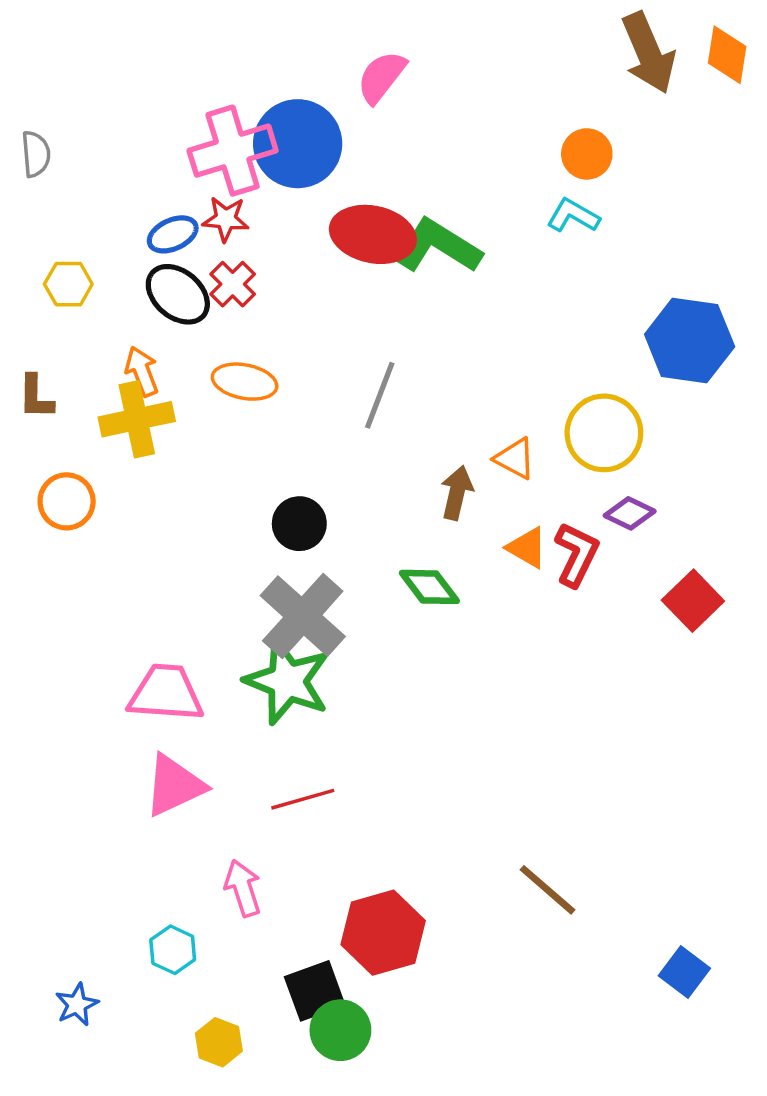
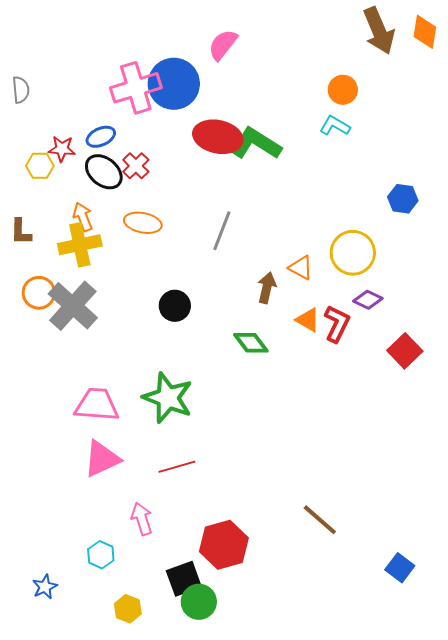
red star: (226, 219) -> (62, 149), moved
blue hexagon: (690, 341) -> (403, 199), size x0.6
gray cross: (303, 616) -> (73, 306), moved

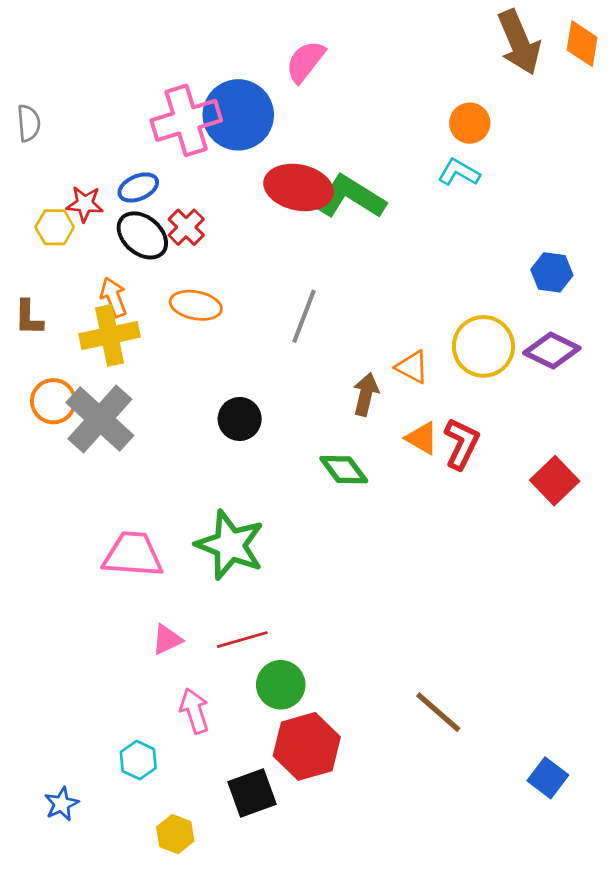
purple diamond: (368, 300) -> (552, 350), moved, size x1.4
pink triangle: (102, 459) -> (167, 640), moved, size x0.6
green circle: (199, 602) -> (281, 685), moved

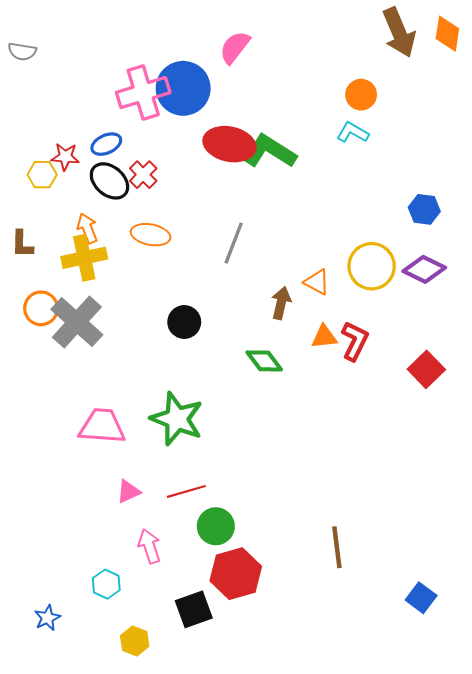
gray semicircle: (29, 123) -> (22, 51), moved, turned 104
orange triangle: (422, 438) -> (324, 337), turned -36
brown line: (438, 712) -> (337, 547), turned 42

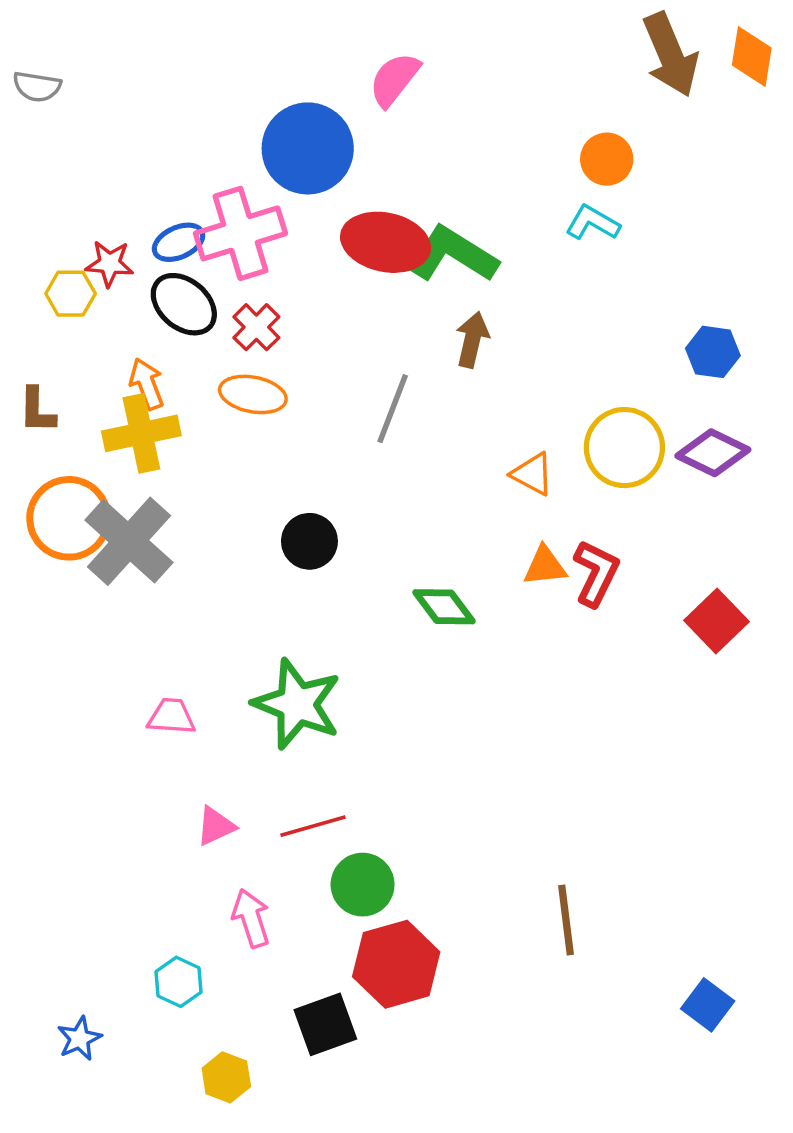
pink cross: (143, 93) -> (240, 233), moved
red cross: (143, 175) -> (256, 327), moved
brown arrow: (281, 303) -> (472, 340), moved
orange circle: (41, 308) -> (69, 518), size x1.4
pink trapezoid: (102, 426) -> (171, 716), size x0.6

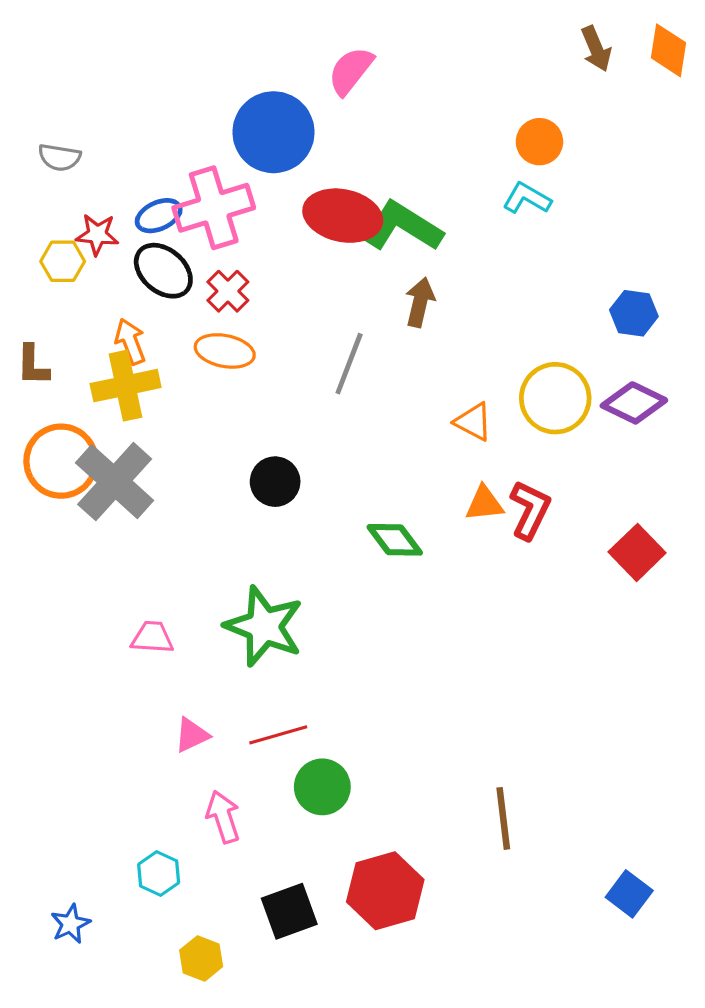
brown arrow: (670, 55) -> (596, 49), size x0.6
gray semicircle: (37, 87) -> (59, 157), moved
red hexagon: (396, 964) -> (385, 891), moved

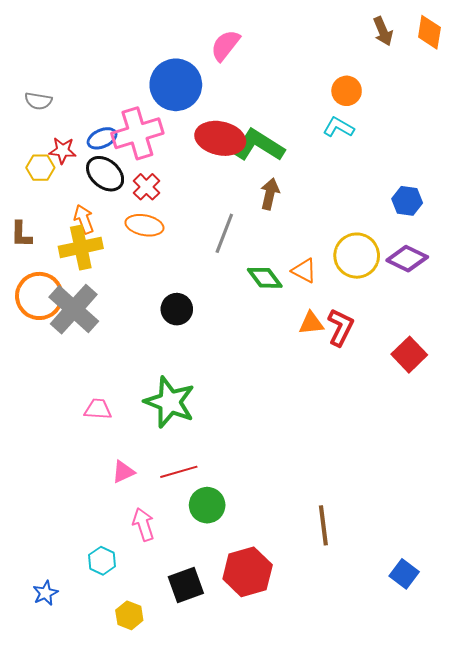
green diamond: (395, 540) -> (265, 278), moved

